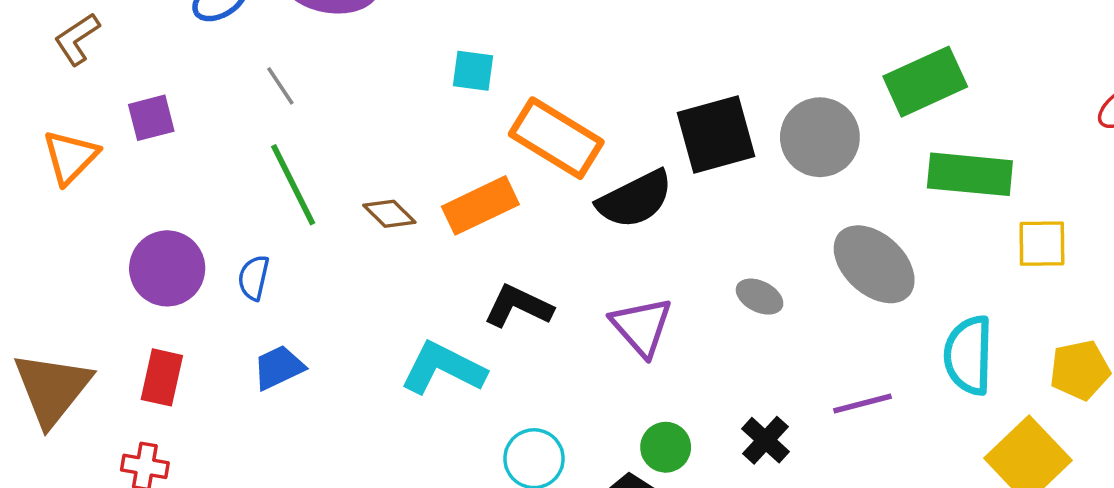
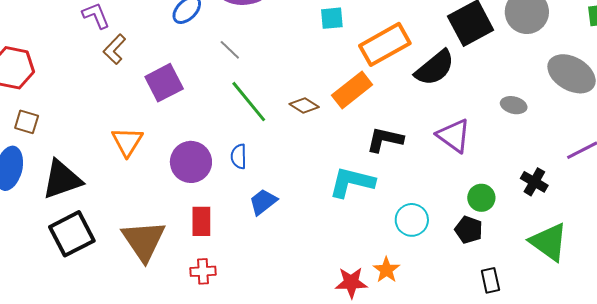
purple square: (151, 118) -> (164, 83), size x1.4
orange rectangle: (556, 138) -> (385, 44), turned -48
orange triangle: (70, 157) -> (127, 142), moved

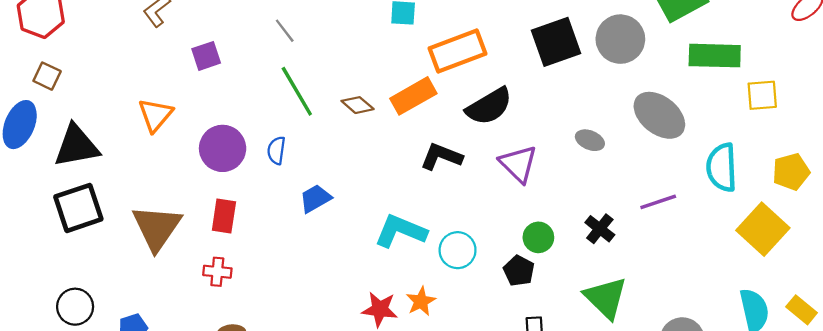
black semicircle: (435, 68) -> (489, 106), moved
purple square: (164, 83) -> (206, 56), size x0.7
cyan L-shape: (352, 182) -> (401, 231), moved
blue trapezoid: (263, 202) -> (315, 198), moved

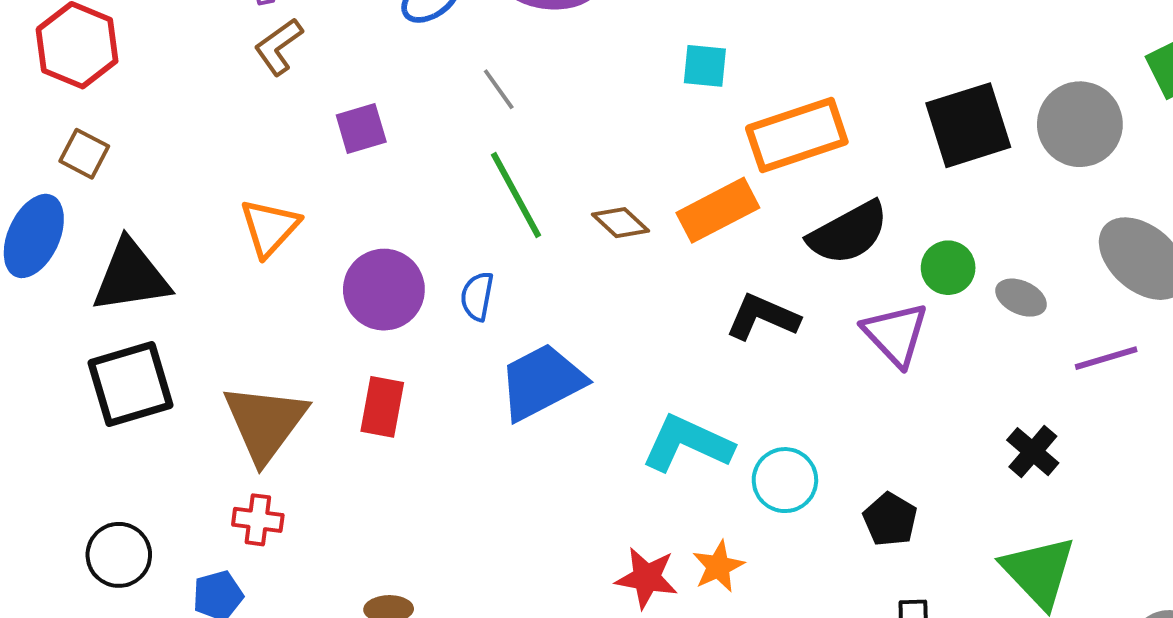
blue trapezoid: (315, 198) -> (542, 382), size x1.6
purple line: (658, 202) -> (1106, 358), moved
green circle: (538, 237) -> (948, 268), moved
red cross: (217, 272) -> (258, 520), moved

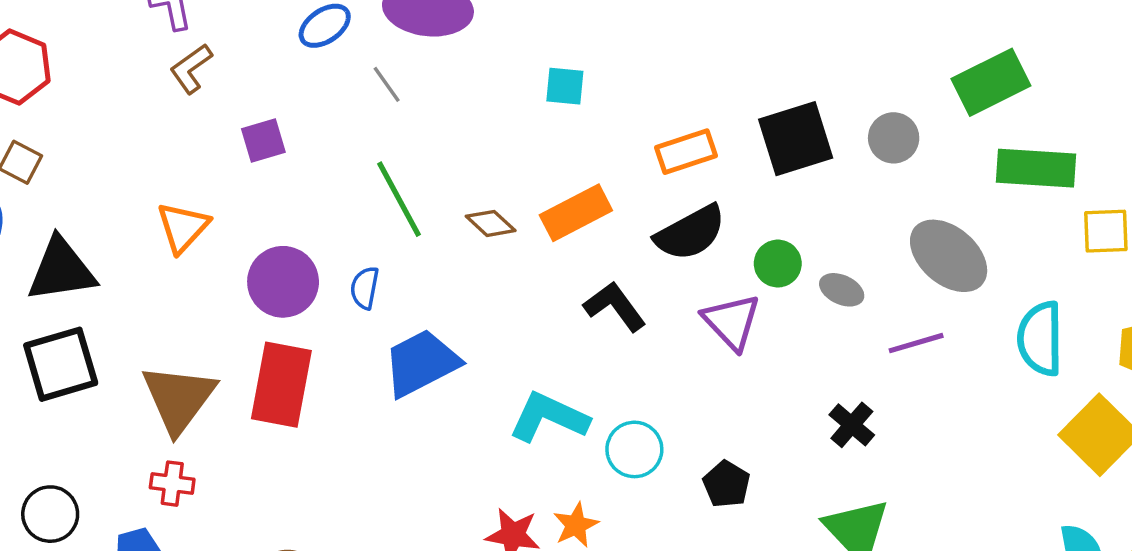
gray line: (499, 89) -> (387, 84), moved
gray circle: (1080, 124) -> (894, 138), size x0.7
orange rectangle: (797, 135) -> (686, 152), moved, size x0.7
black L-shape: (762, 317) -> (615, 306), turned 30
red rectangle: (382, 407) -> (281, 385), size x1.6

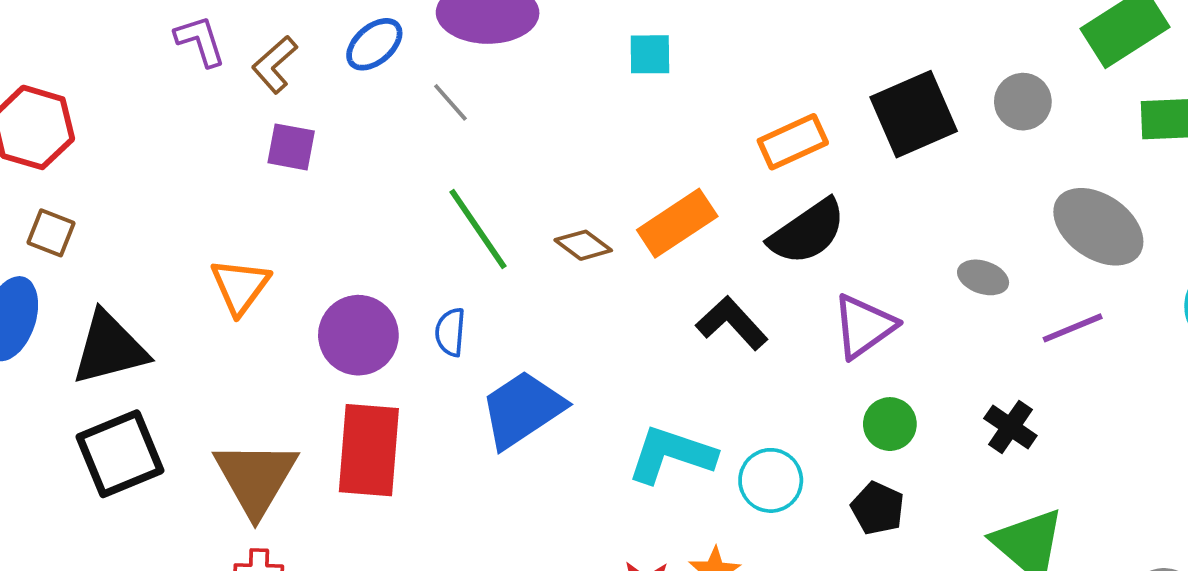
brown L-shape: (191, 69) -> (275, 64), moved
cyan square: (565, 86) -> (650, 54), moved
purple square: (263, 141) -> (291, 147), moved, turned 33
green circle: (778, 264) -> (890, 424), moved
purple triangle: (732, 322) -> (864, 326), turned 44

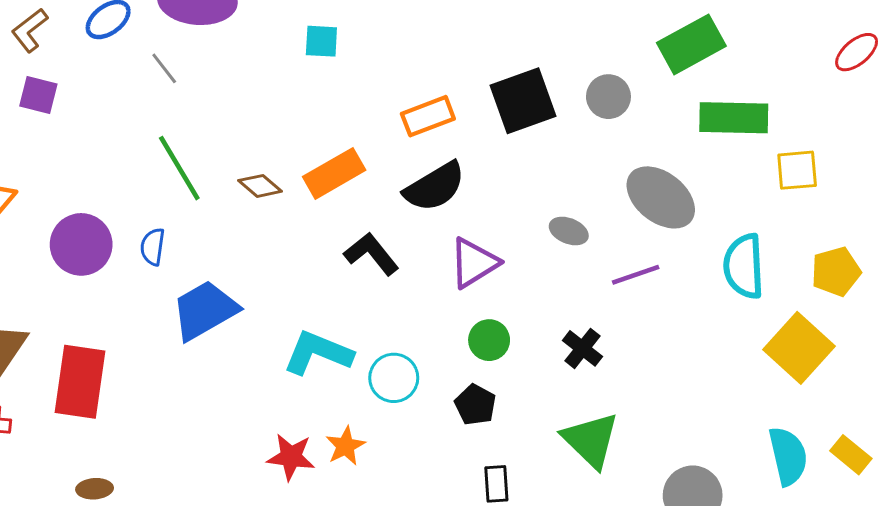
red rectangle: (369, 450) -> (80, 382), moved

